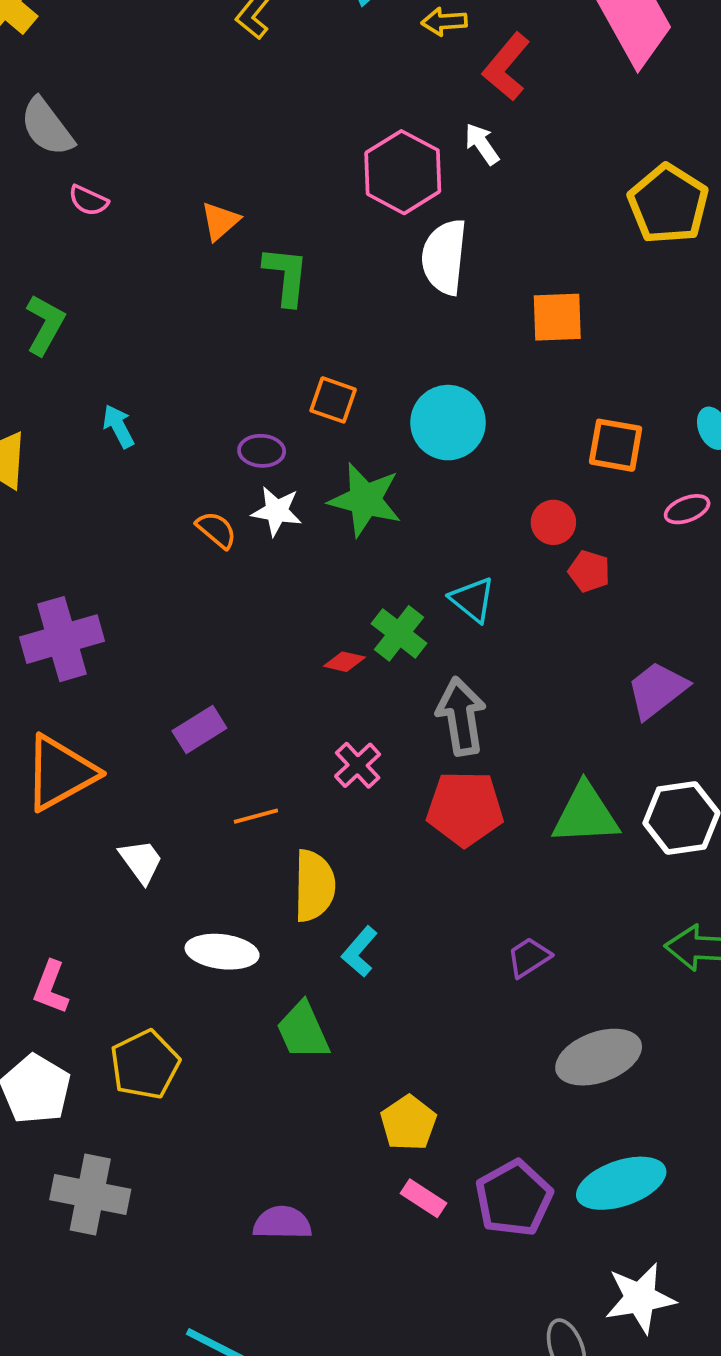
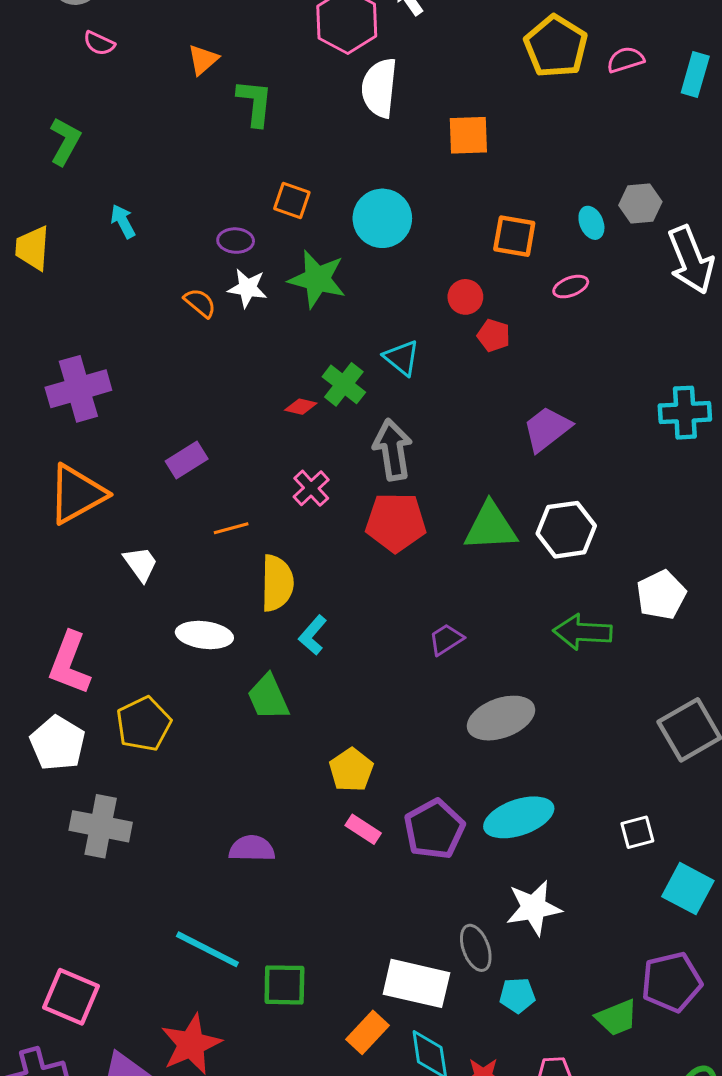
pink L-shape: (51, 987) -> (69, 663), size x1.5

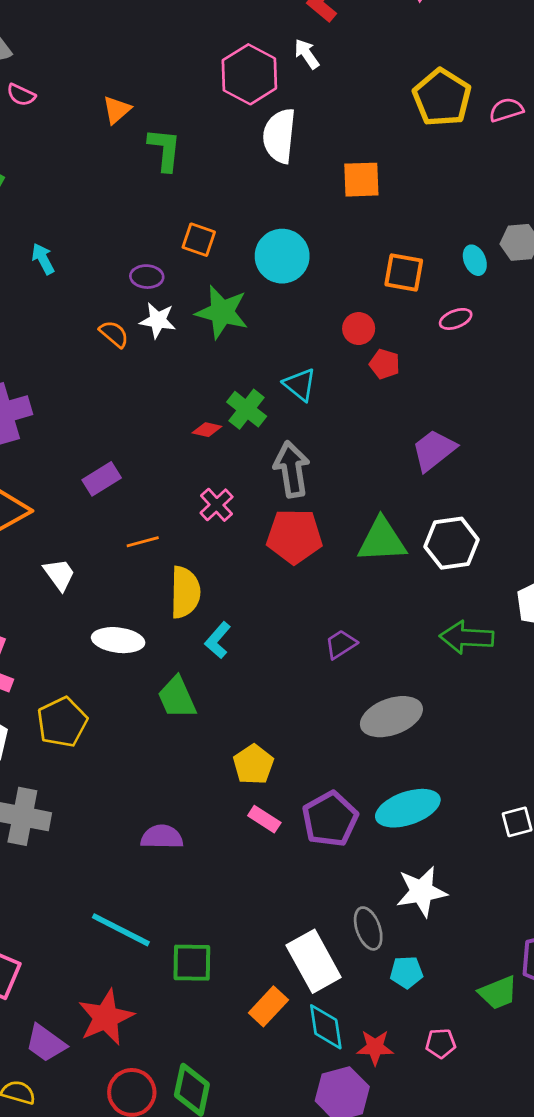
white rectangle: (416, 983) -> (314, 961), turned 48

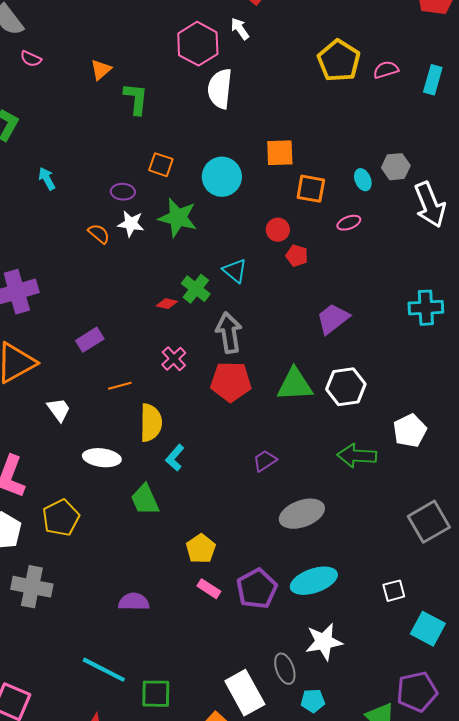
orange square: (361, 180) -> (280, 153), moved

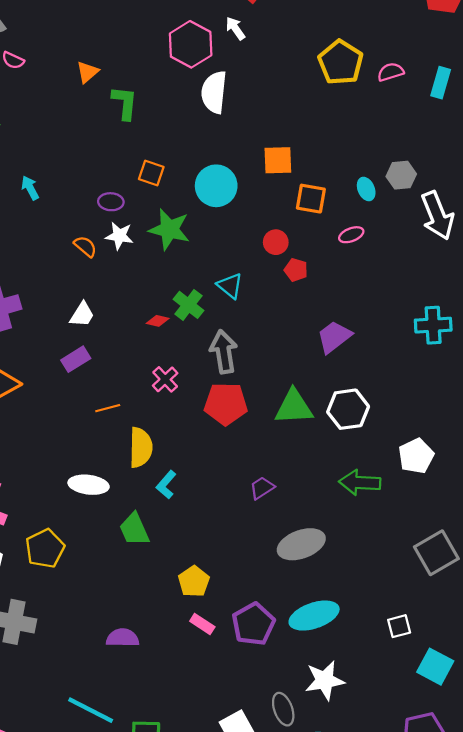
white trapezoid: (59, 410) -> (82, 314), moved, turned 68

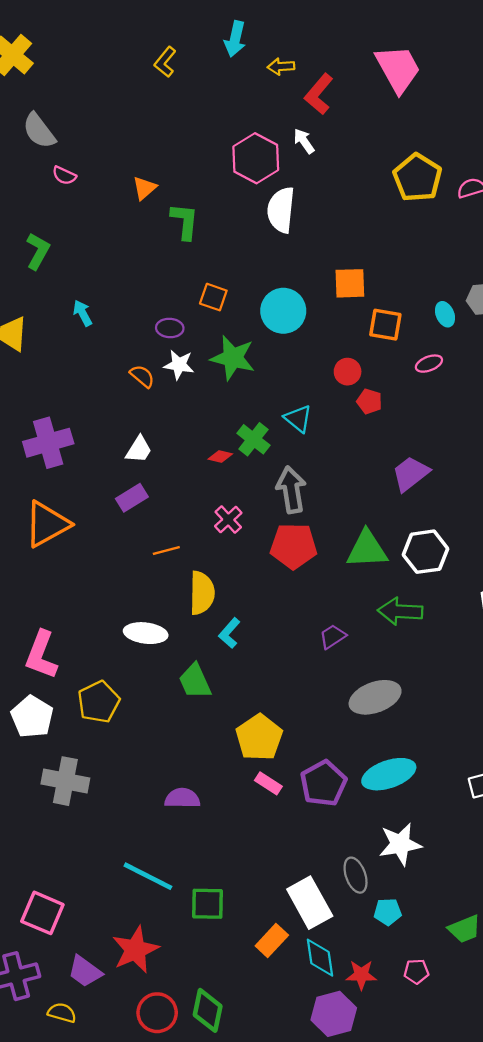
green arrow: (360, 483) -> (400, 611), moved
yellow pentagon: (194, 581) -> (259, 737), size x1.4

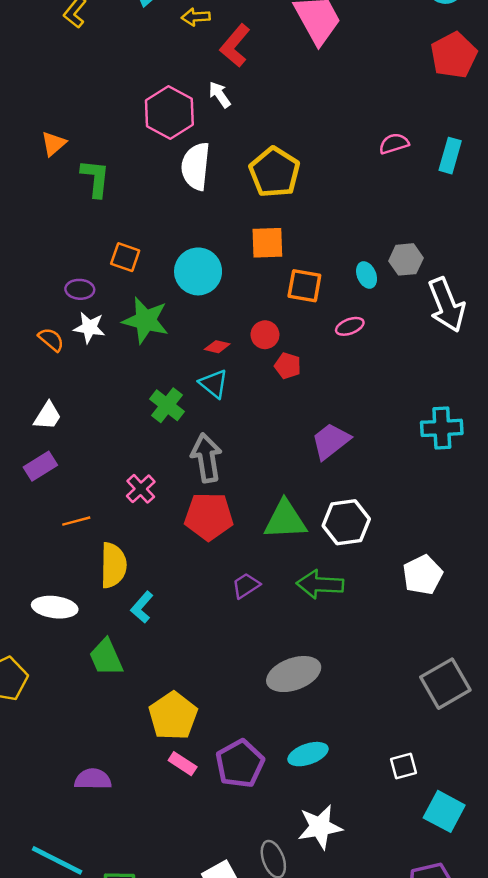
yellow pentagon: (417, 178) -> (275, 172), moved
red diamond: (220, 456) -> (217, 347), moved
purple trapezoid: (333, 637) -> (246, 586), moved
cyan ellipse: (389, 774) -> (308, 754), size x0.7

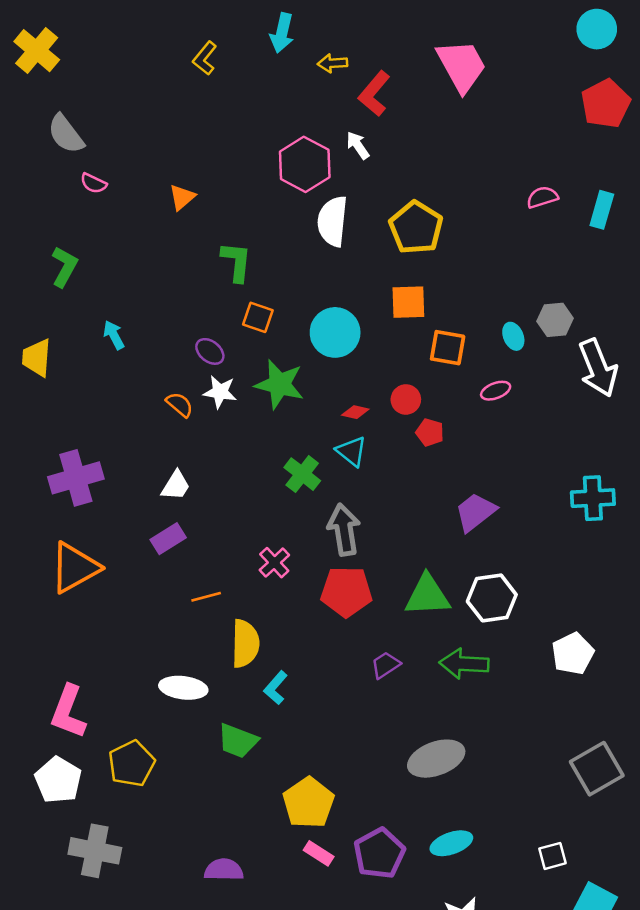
green L-shape: (95, 178) -> (236, 262), moved
purple ellipse: (80, 289) -> (210, 351), turned 36
green trapezoid: (106, 657) -> (238, 741), turned -45

